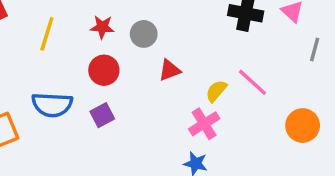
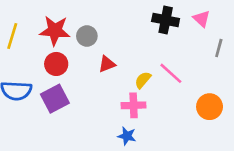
red star: (102, 27) -> (55, 31), size x1.6
purple square: (102, 115) -> (55, 99), size x1.5
pink cross: (204, 124) -> (134, 105), turned 30

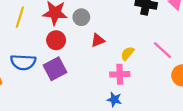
pink line: (171, 73) -> (163, 50), moved

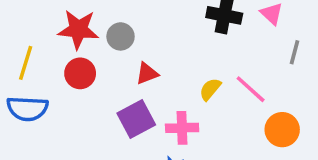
yellow line: (20, 17) -> (26, 63), moved
yellow semicircle: (127, 53) -> (210, 89), moved
purple square: (55, 69) -> (136, 119), moved

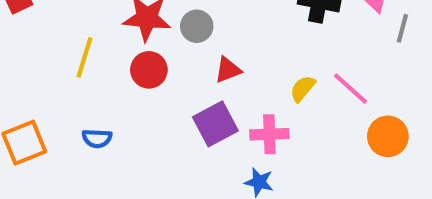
gray line: (294, 52) -> (402, 28), moved
blue semicircle: (27, 109) -> (97, 138), moved, size x0.6

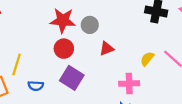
yellow line: (84, 57) -> (17, 64), moved
purple square: (215, 124) -> (72, 78), moved, turned -30

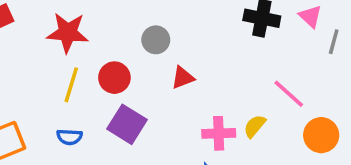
red star: (63, 20) -> (68, 33), moved
yellow semicircle: (147, 59) -> (255, 126), moved
yellow line: (17, 64) -> (71, 85), moved

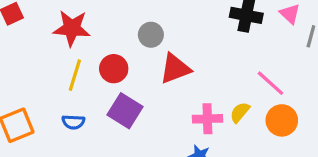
red triangle: (183, 78) -> (175, 69), size x1.5
orange circle: (321, 135) -> (282, 120), moved

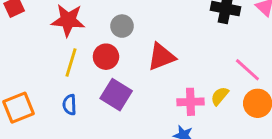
gray circle: (151, 35) -> (122, 26), moved
blue semicircle: (73, 122) -> (70, 105), turned 84

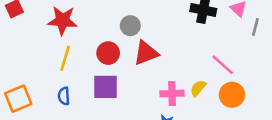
gray circle: (122, 26) -> (130, 26), moved
red circle: (106, 57) -> (108, 53), moved
purple square: (116, 95) -> (106, 87), turned -32

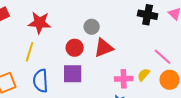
yellow line: (65, 58) -> (30, 52), moved
blue semicircle: (64, 96) -> (41, 81), size x1.6

